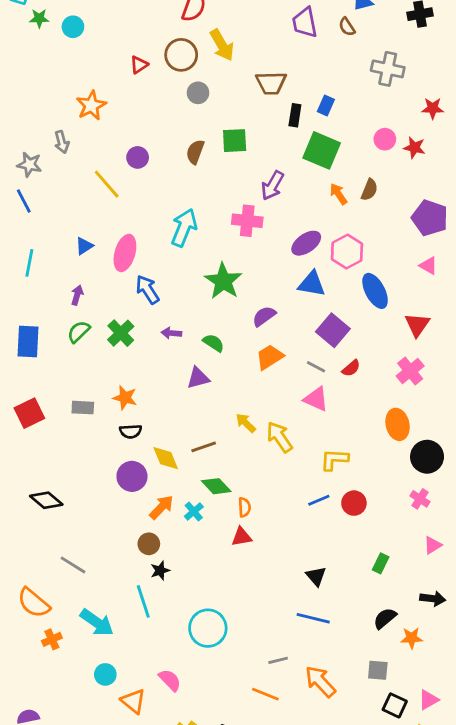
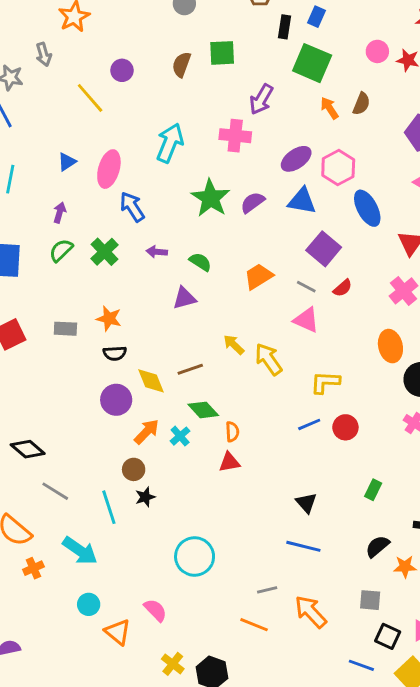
purple semicircle: (264, 316) -> (253, 202), moved
black diamond: (46, 500) -> (28, 449), moved
cyan line: (143, 601) -> (109, 507), moved

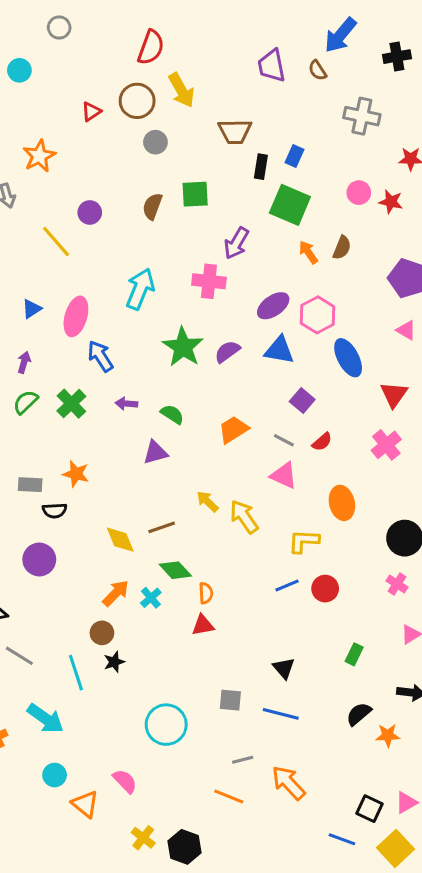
purple square: (324, 249) -> (302, 401), size x0.7
orange ellipse: (390, 346) -> (342, 503), moved
black semicircle: (115, 353) -> (55, 511), moved
purple circle: (116, 400) -> (39, 559), moved
gray square: (370, 600) -> (230, 700), moved

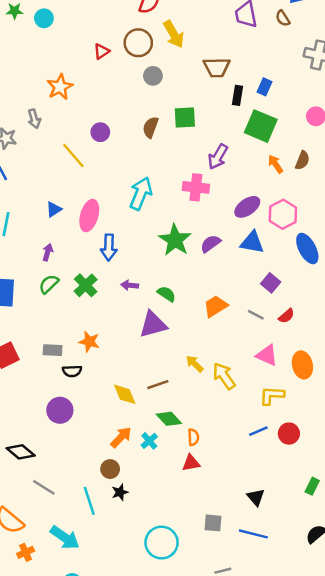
blue arrow: (100, 356) -> (109, 247), turned -145
purple triangle: (155, 452) -> (153, 325), size x1.4
pink triangle: (284, 475) -> (267, 355), moved

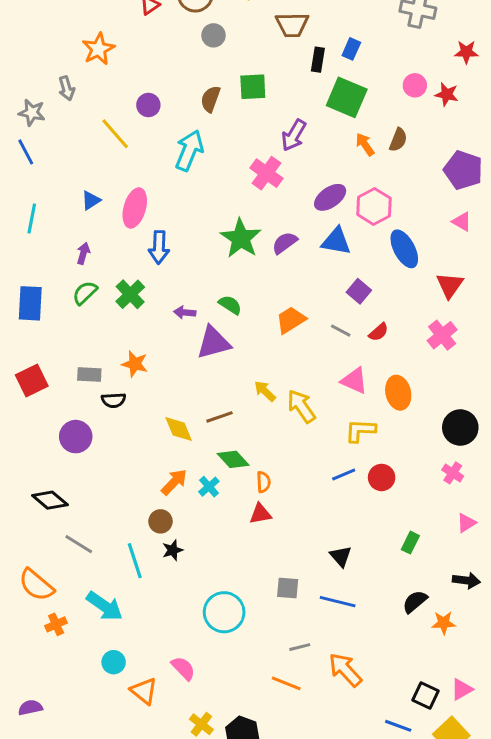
pink cross: (196, 187) -> (266, 173), turned 30
cyan arrow: (141, 193) -> (189, 150), moved
purple arrow: (130, 285) -> (185, 312), moved
purple circle: (60, 410) -> (76, 437), moved

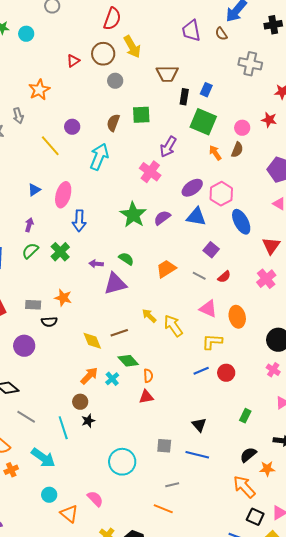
pink circle: (415, 85) -> (242, 128), moved
orange arrow: (345, 670) -> (244, 487), moved

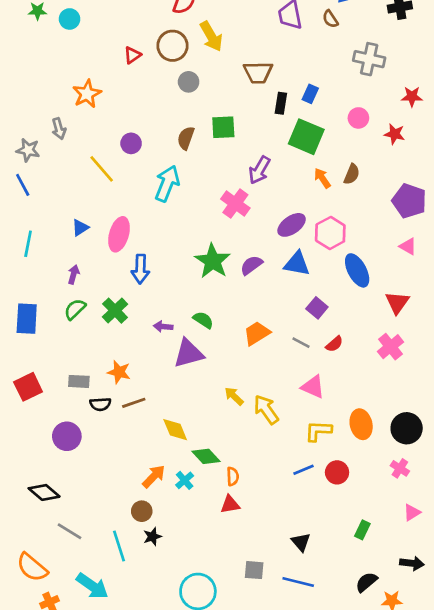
pink circle: (242, 128) -> (358, 118), moved
orange ellipse: (237, 317) -> (361, 424), moved
brown line: (119, 333) -> (134, 403), moved
yellow diamond: (92, 341) -> (175, 430), moved

